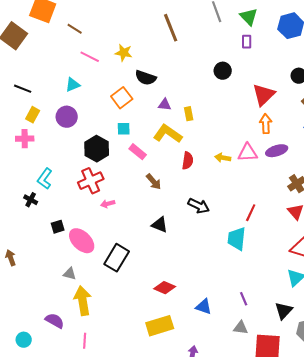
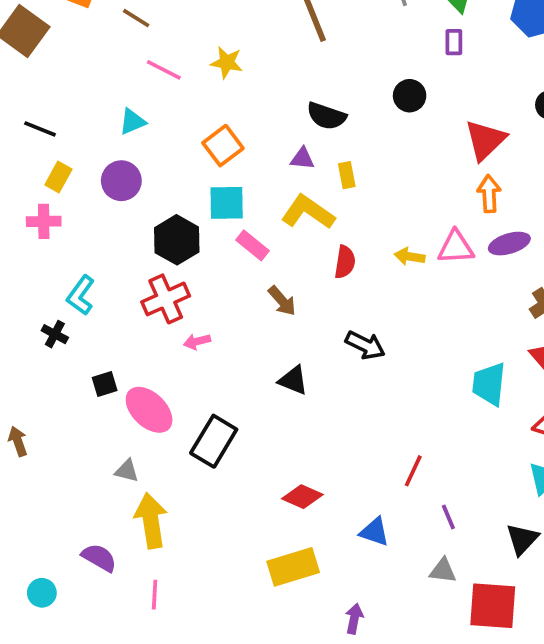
black semicircle: (146, 78) -> (326, 116), moved
cyan square: (124, 129) -> (227, 203), size x1.5
red line: (251, 213) -> (413, 471), moved
cyan trapezoid: (237, 239) -> (489, 384), moved

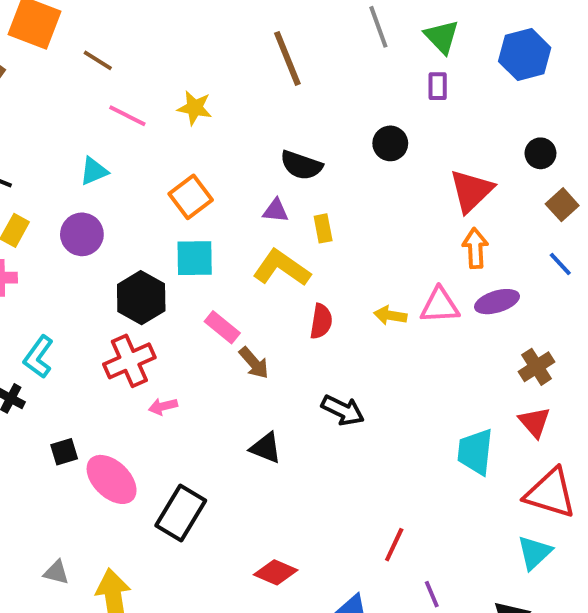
pink rectangle: (253, 245) -> (222, 327), moved
gray triangle: (127, 471) -> (56, 572), moved

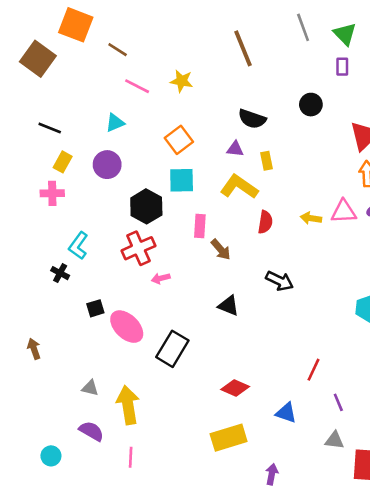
pink rectangle: (222, 327) -> (200, 226), turned 55

